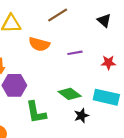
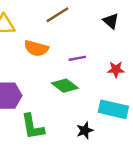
green diamond: (70, 94) -> (65, 86), moved

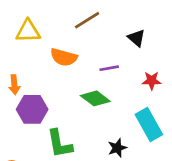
black triangle: (111, 21) -> (137, 38), moved
cyan rectangle: (113, 109) -> (149, 125), turned 48

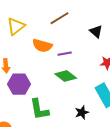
yellow triangle: (28, 31) -> (16, 26), turned -36
purple line: (109, 68) -> (65, 54), moved

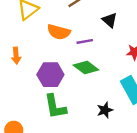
black triangle: (96, 31) -> (110, 20), moved
purple hexagon: (19, 84) -> (50, 75), moved

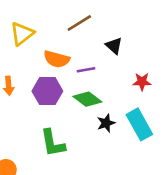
purple hexagon: (50, 75) -> (47, 91), moved
black star: (105, 110) -> (106, 123), moved

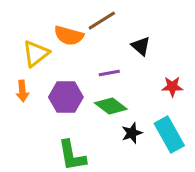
yellow triangle: (22, 34) -> (36, 54), moved
orange semicircle: (57, 59) -> (69, 36), moved

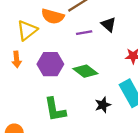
purple line: (109, 73) -> (84, 33), moved
black star: (132, 133) -> (103, 105), moved

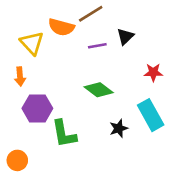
black triangle: (109, 24) -> (125, 36), turned 35
yellow triangle: (27, 30) -> (32, 43), turned -35
purple hexagon: (50, 64) -> (37, 108), moved

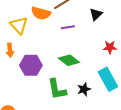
black triangle: (125, 36) -> (96, 14), moved
purple hexagon: (37, 108) -> (31, 65), moved
green L-shape: (64, 134) -> (57, 89), moved

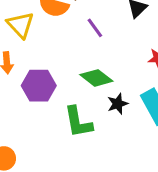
purple line: (68, 27) -> (95, 28), turned 64
black star: (84, 89) -> (118, 104), moved

